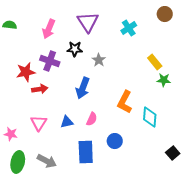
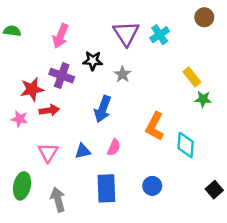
purple triangle: (88, 22) -> (126, 33), moved
pink star: (11, 134) -> (20, 119), moved
blue circle: (115, 141) -> (152, 186), moved
gray arrow: (47, 161) -> (58, 200), turned -132
green ellipse: (18, 162) -> (22, 186), moved

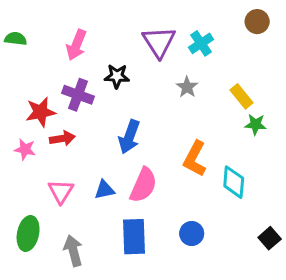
gray star: (122, 74) -> (187, 87), moved
pink semicircle: (114, 147) -> (143, 185), size x1.6

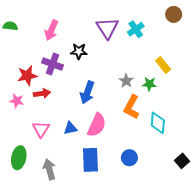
gray star: (187, 87) -> (126, 81), moved
green star: (256, 124) -> (149, 84), moved

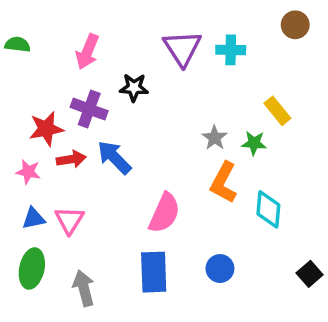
cyan cross: (136, 29) -> (231, 50), turned 35
blue arrow: (87, 92) -> (114, 157), moved, turned 115
blue triangle: (70, 128) -> (34, 218), moved

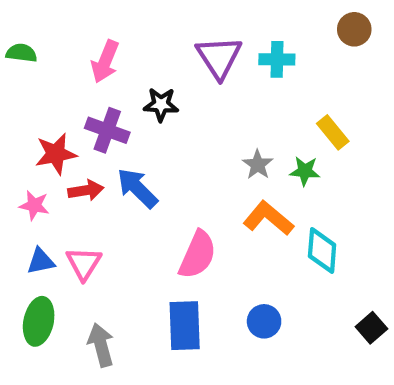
orange L-shape: (224, 183) -> (268, 218), turned 102

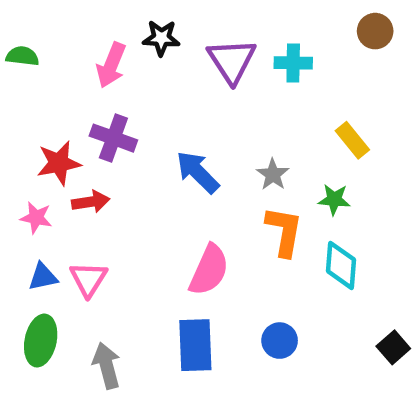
black star: (161, 104) -> (161, 38), moved
green star: (305, 171) -> (334, 199), moved
blue arrow: (137, 188) -> (198, 172), moved
orange L-shape: (268, 218) -> (284, 231), turned 60

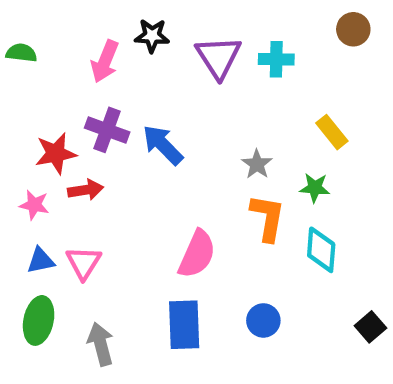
blue arrow: (198, 172) -> (163, 145), moved

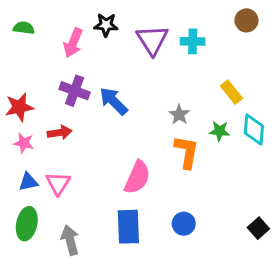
green semicircle: (21, 53) -> (24, 28), moved
red star: (56, 153) -> (19, 107), moved
cyan diamond: (321, 250) -> (254, 130), moved

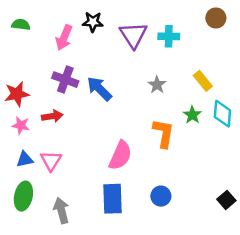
gray star: (179, 115) -> (157, 85), moved
green star: (220, 131) -> (192, 115), turned 30

